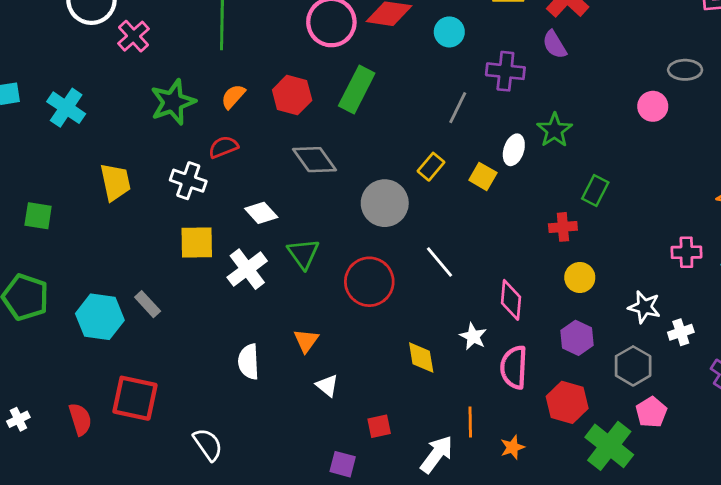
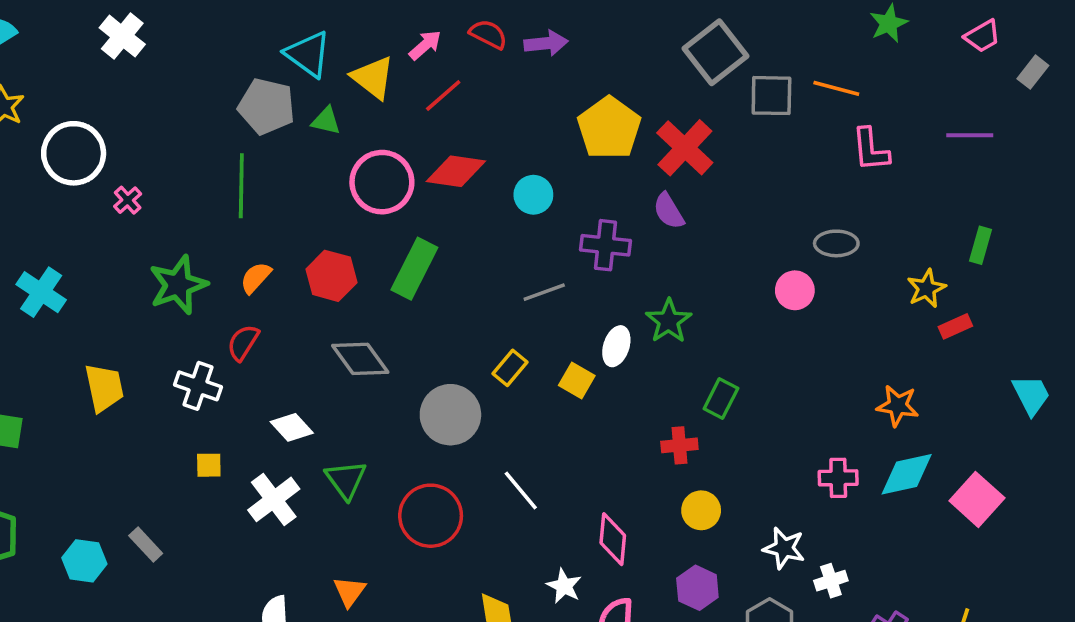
pink cross: (134, 36) -> (128, 200), size x0.7
gray line: (458, 108) -> (544, 292), turned 44
red semicircle: (223, 147) -> (243, 343), turned -36
yellow square: (197, 242) -> (209, 465), size x0.6
cyan hexagon: (100, 317) -> (84, 561), size x0.7

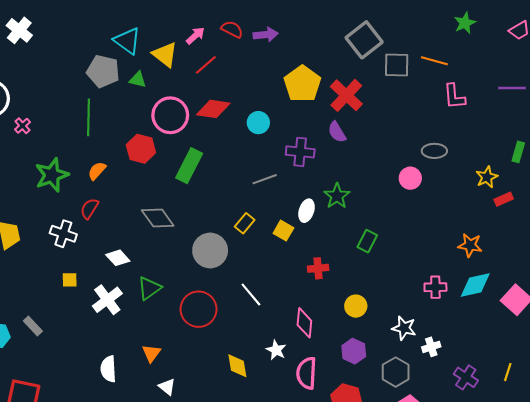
red hexagon: (331, 276) -> (141, 149), moved
red cross: (679, 445) -> (318, 268), moved
green triangle: (346, 480) -> (149, 288), turned 30

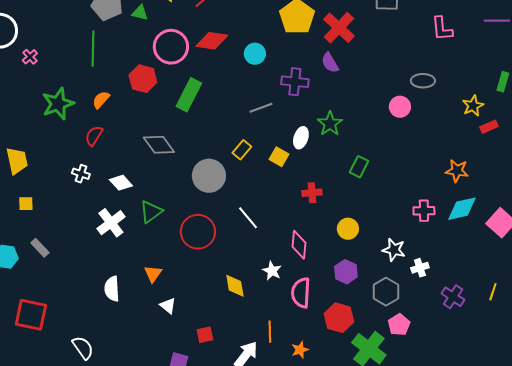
white cross: (63, 234) -> (81, 174), moved, size x0.7
yellow square: (70, 280) -> (26, 204), moved

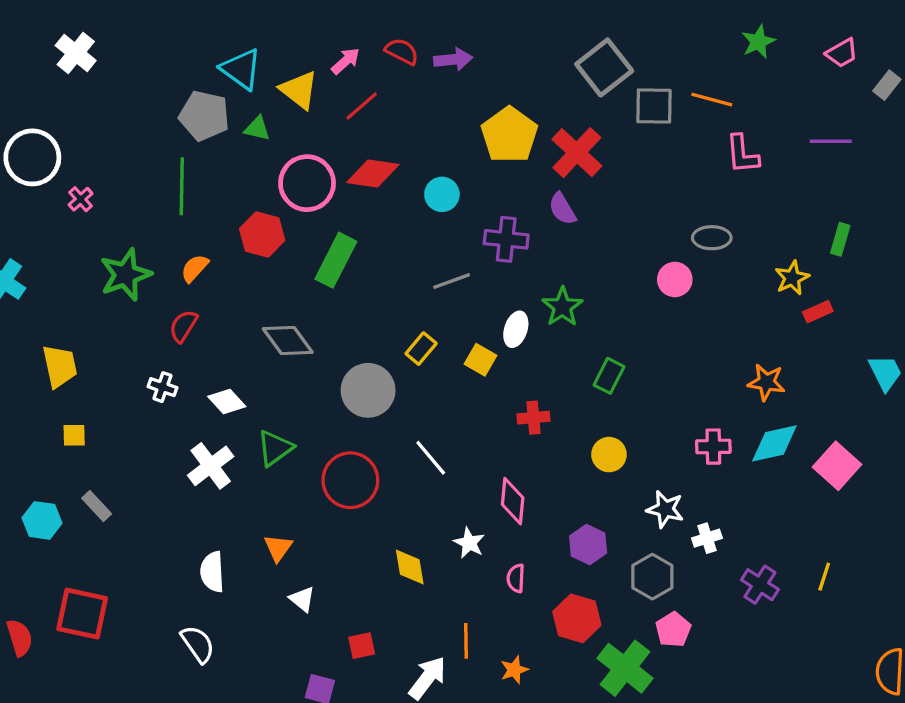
yellow circle: (348, 229) -> (609, 455), moved
pink semicircle: (301, 293) -> (516, 578), size x0.6
white semicircle: (83, 348) -> (198, 644), moved

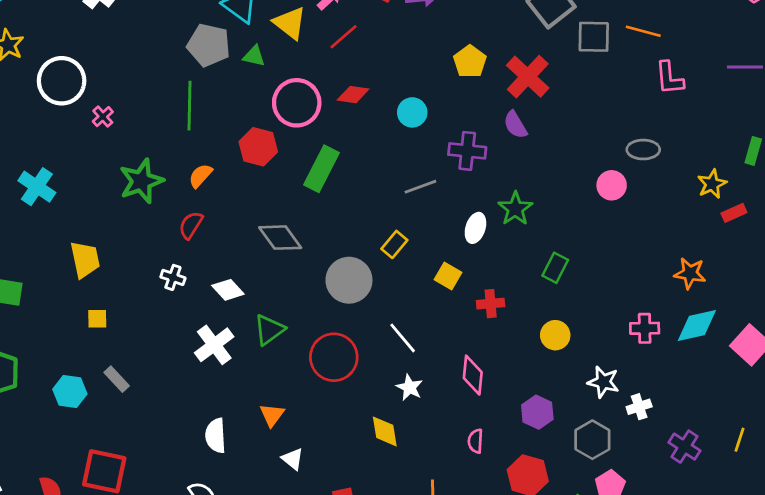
yellow pentagon: (509, 135) -> (470, 62), size x0.7
red diamond: (373, 173) -> (353, 95), size x0.7
yellow square: (480, 360) -> (448, 276), moved
white star: (469, 543) -> (409, 387), moved

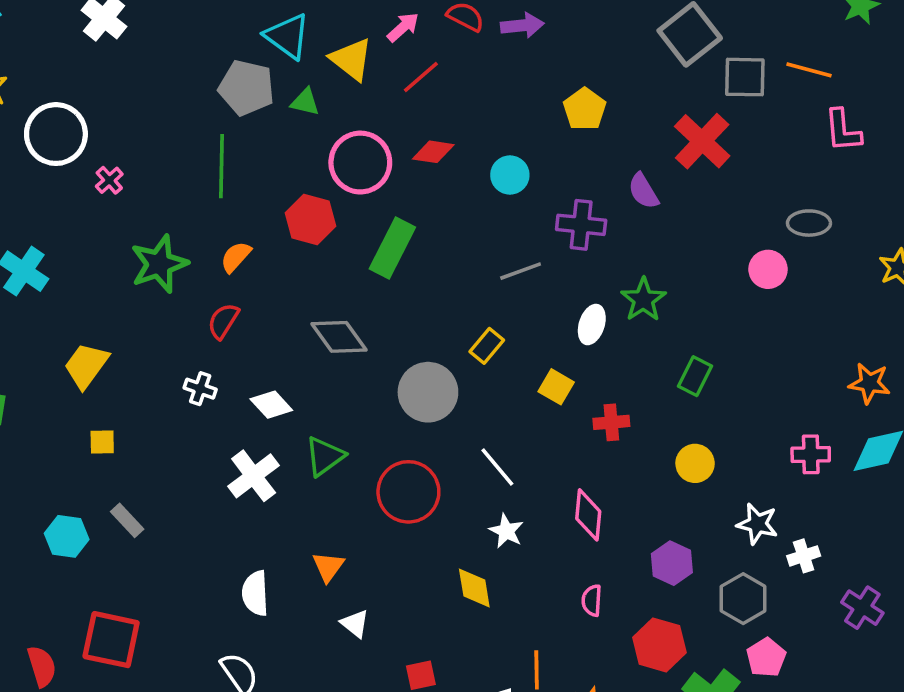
red cross: (528, 77) -> (702, 141), moved
yellow trapezoid: (85, 260) -> (86, 365), turned -132

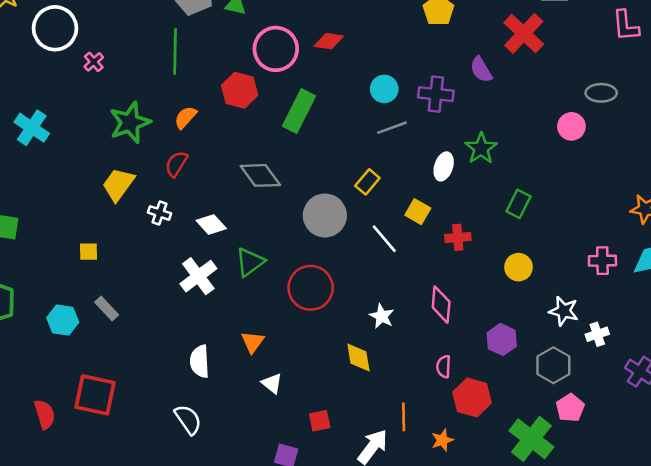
cyan circle: (510, 175) -> (384, 89), moved
yellow trapezoid: (86, 365) -> (118, 184), moved
white line: (497, 467) -> (384, 239), moved
red hexagon: (659, 645) -> (472, 398), moved

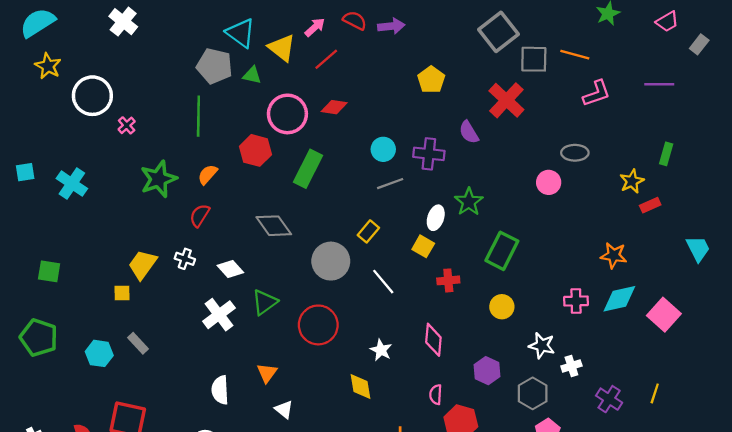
pink L-shape: (626, 26) -> (597, 93), turned -104
yellow trapezoid: (118, 184) -> (143, 265), moved
green rectangle: (519, 204) -> (502, 251), size x1.5
yellow square: (418, 212) -> (423, 246), moved

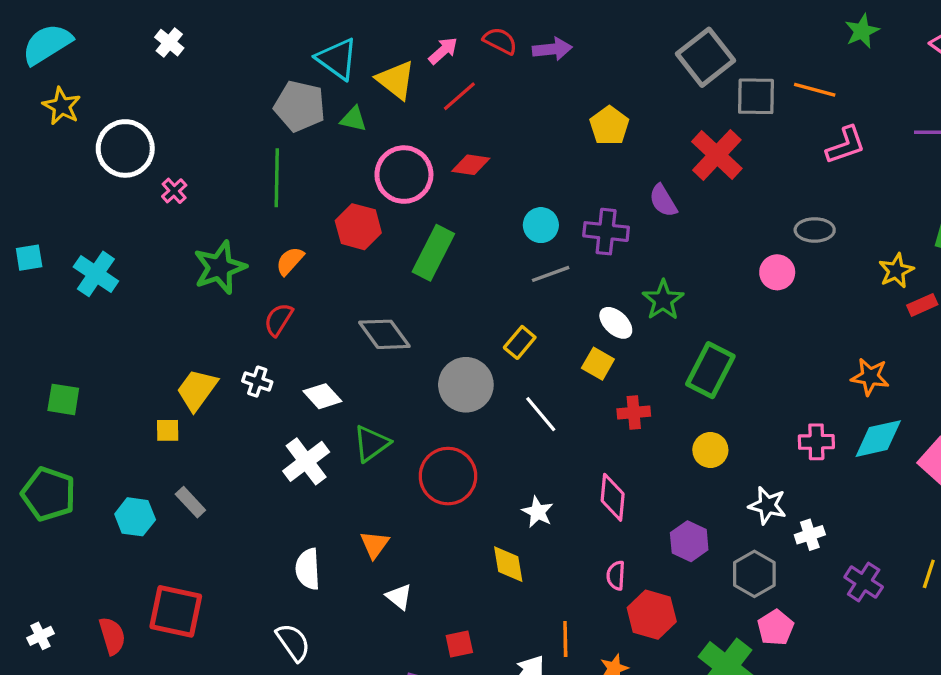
white cross: (123, 22) -> (169, 43), size x0.7
white ellipse: (436, 218) -> (616, 323), turned -65

